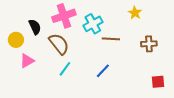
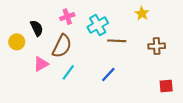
pink cross: (64, 16) -> (67, 17), size x0.6
brown semicircle: (59, 44) -> (62, 46), turned 65
pink triangle: (27, 61) -> (41, 64), moved

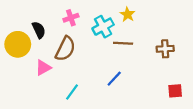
yellow star: (142, 13) -> (127, 14), moved
yellow circle: (17, 42) -> (18, 44), size x1.5
cyan line: (68, 72) -> (72, 92), moved

